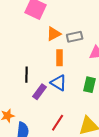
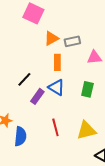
black line: (27, 75) -> (24, 79), turned 42
red line: (58, 123) -> (55, 127), turned -48

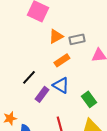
orange rectangle: (57, 62) -> (62, 60), turned 56
green rectangle: (87, 89) -> (89, 99), moved, turned -49

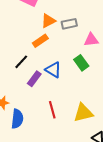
orange rectangle: (62, 60) -> (40, 41), moved
green rectangle: (89, 99) -> (81, 63), moved

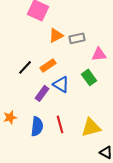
orange rectangle: (40, 41) -> (48, 65), moved
black line: (21, 62) -> (25, 67), moved
blue semicircle: (17, 119) -> (37, 126), moved

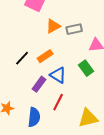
red line: (60, 124) -> (58, 102), moved, turned 42

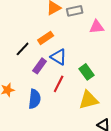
black line: (22, 58) -> (23, 49), moved
green rectangle: (86, 68) -> (87, 72), moved

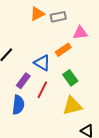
orange rectangle: (46, 38) -> (63, 50), moved
purple rectangle: (40, 66) -> (23, 81), moved

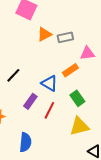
blue semicircle: (18, 105) -> (25, 142), moved

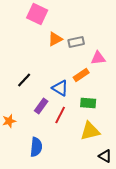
green rectangle: (77, 98) -> (88, 103), turned -49

